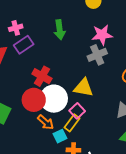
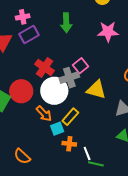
gray cross: (97, 55) -> (69, 78), moved
yellow triangle: (83, 88) -> (96, 90), moved
red circle: (34, 100) -> (21, 91), moved
pink square: (77, 111) -> (80, 66), moved

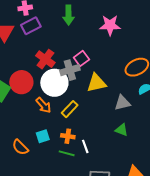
yellow triangle: (96, 90) -> (97, 83), turned -30
cyan square: (57, 129) -> (43, 136), moved
green line: (96, 164) -> (67, 153), moved

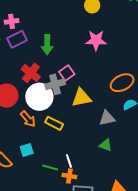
green arrow: (69, 15) -> (47, 45), moved
yellow rectangle: (70, 109) -> (54, 123), turned 72
orange cross: (68, 136) -> (69, 176), moved

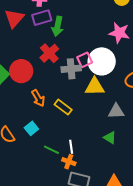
green arrow: (47, 45) -> (58, 26), moved
white circle: (39, 97) -> (102, 61), moved
cyan square: (27, 150) -> (31, 128), turned -32

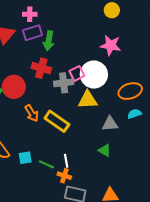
red cross: (49, 53) -> (41, 68), turned -30
yellow rectangle: (63, 107) -> (57, 121), size x1.4
cyan square: (31, 128) -> (25, 158), moved, turned 32

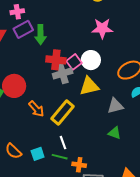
red cross: (41, 68) -> (56, 60), moved
white circle: (94, 75) -> (91, 60), size x0.7
yellow rectangle: (57, 121) -> (62, 113), turned -75
white line: (66, 161) -> (63, 143), moved

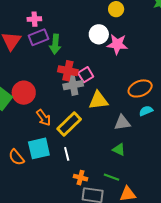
white circle: (91, 60) -> (99, 34), moved
cyan square: (38, 154) -> (39, 148), moved, size x1.6
green line: (60, 157) -> (112, 177), moved

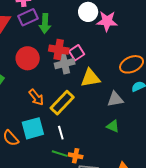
red circle: (24, 93) -> (28, 58), moved
green line: (112, 177) -> (60, 154), moved

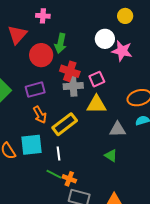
purple rectangle: (28, 17) -> (35, 90), moved
pink square: (77, 53) -> (97, 79), moved
red circle: (28, 58) -> (41, 55), moved

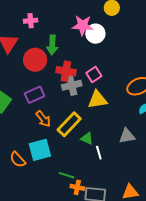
pink star: (122, 51) -> (83, 25), moved
gray triangle: (118, 129) -> (127, 136), moved
white line: (58, 154) -> (99, 153), moved
green triangle: (111, 156) -> (87, 138), moved
orange cross: (69, 179) -> (77, 187), moved

